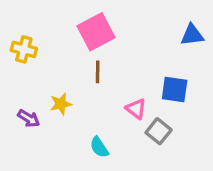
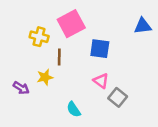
yellow cross: (24, 49) -> (39, 37), moved
brown line: (98, 72) -> (59, 57), moved
blue square: (175, 90) -> (100, 49), moved

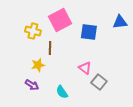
blue square: (100, 49) -> (89, 32), moved
purple arrow: (21, 88) -> (32, 85), moved

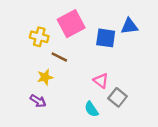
blue triangle: (120, 22) -> (129, 26), moved
brown line: (50, 48) -> (59, 57), turned -64
cyan semicircle: (62, 92) -> (91, 109), moved

